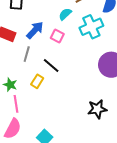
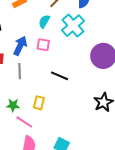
black line: (51, 65) -> (60, 76), moved
yellow rectangle: (37, 81) -> (39, 103), moved
pink line: (16, 104) -> (24, 122), turned -30

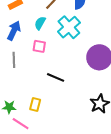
blue arrow: (20, 46) -> (14, 31), moved
gray line: (20, 71) -> (14, 60), moved

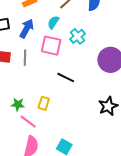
cyan cross: (69, 27) -> (77, 36), moved, size x0.7
pink square: (39, 46) -> (51, 46), size x1.5

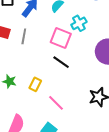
pink square: (51, 46) -> (61, 38), moved
pink line: (28, 122) -> (56, 103), moved

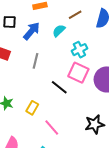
gray line: (24, 36) -> (36, 61), moved
pink square: (61, 38) -> (78, 73), moved

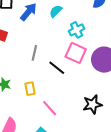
gray line: (36, 61) -> (34, 53), moved
yellow rectangle: (32, 108) -> (30, 89), turned -40

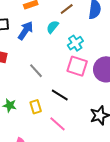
gray line: (34, 53) -> (36, 71), turned -49
black line: (57, 68) -> (60, 95), moved

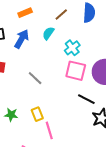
black line: (60, 95) -> (86, 99), moved
pink line: (57, 124) -> (49, 130), moved, turned 36

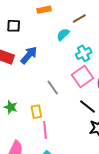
blue arrow: (22, 39) -> (29, 55), moved
pink square: (76, 71) -> (82, 76), turned 30
gray line: (35, 78) -> (53, 88), moved

